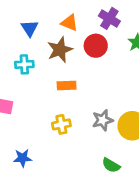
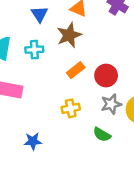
red circle: (96, 46) -> (106, 76), moved
orange rectangle: (67, 86) -> (76, 70), turned -36
green semicircle: (111, 165) -> (102, 135), moved

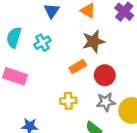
brown star: (69, 35) -> (93, 41), moved
cyan cross: (34, 50) -> (42, 43), turned -35

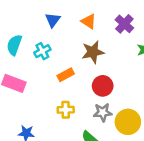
orange rectangle: (78, 67) -> (66, 75), moved

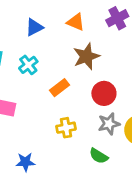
blue triangle: (53, 20) -> (34, 27), turned 35
purple cross: (124, 24) -> (117, 18), turned 30

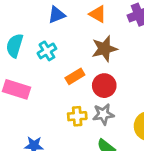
red circle: (104, 93) -> (104, 86), moved
gray star: (109, 124) -> (103, 114), moved

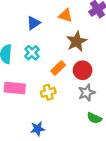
yellow cross: (77, 116) -> (48, 92), moved

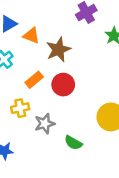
orange triangle: (65, 15) -> (31, 35), moved
gray star: (87, 93) -> (45, 124), moved

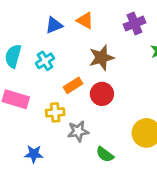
orange triangle: (31, 35) -> (85, 20), moved

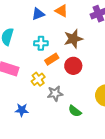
cyan cross: (45, 61) -> (41, 43), moved, turned 32
yellow cross: (55, 112) -> (38, 79), turned -32

